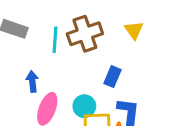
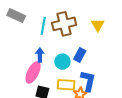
blue arrow: (32, 81) -> (40, 55), moved
cyan circle: (84, 106) -> (62, 62), moved

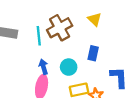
blue rectangle: (80, 55) -> (93, 53), moved
blue L-shape: (88, 81) -> (119, 77), moved

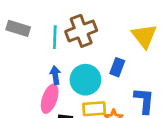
yellow triangle: (95, 19) -> (144, 36), moved, size x1.5
cyan circle: (69, 67) -> (85, 80), size x1.5

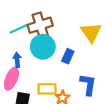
cyan line: (55, 37) -> (18, 29), turned 60
cyan circle: (85, 80) -> (43, 47), moved

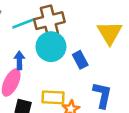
blue rectangle: (68, 56) -> (80, 60), turned -56

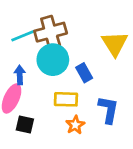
yellow rectangle: (53, 97) -> (66, 99), moved

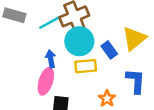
yellow triangle: (115, 44) -> (134, 39), moved, turned 30
yellow rectangle: (66, 99) -> (86, 66), moved

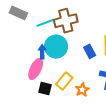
cyan circle: (79, 41) -> (56, 47), moved
yellow rectangle: (86, 66) -> (64, 81), moved, turned -54

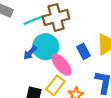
blue arrow: (42, 52) -> (30, 53), turned -136
pink ellipse: (36, 69) -> (61, 65), moved, turned -65

